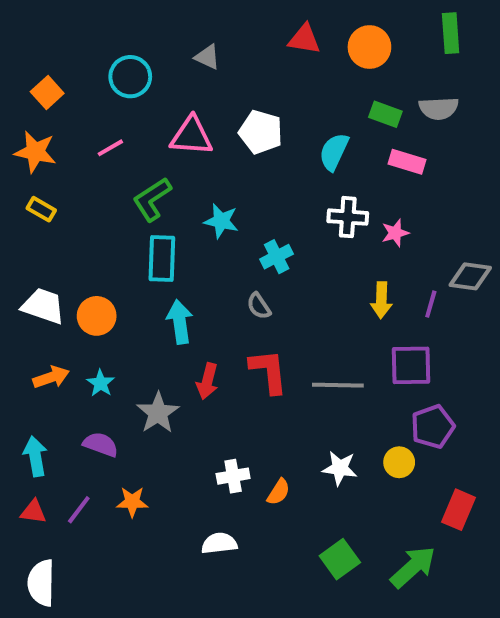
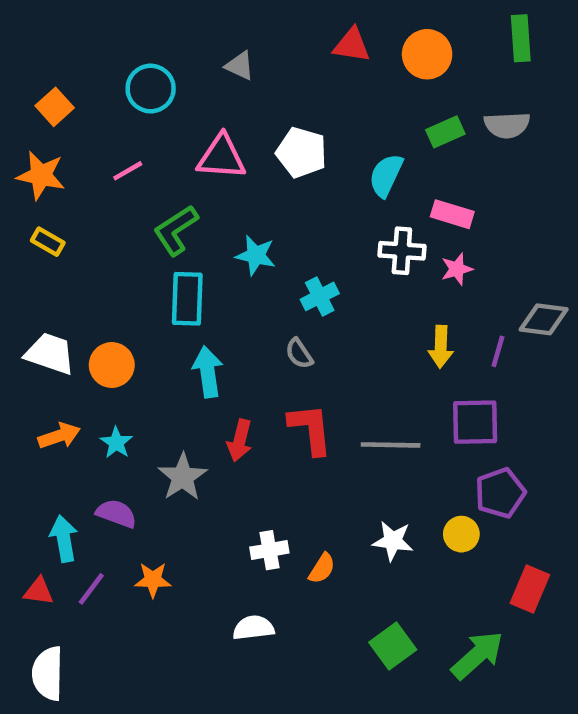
green rectangle: (385, 114) -> (445, 132), turned -44
pink rectangle: (407, 162) -> (452, 214), moved
cyan arrow: (35, 456) -> (64, 539), moved

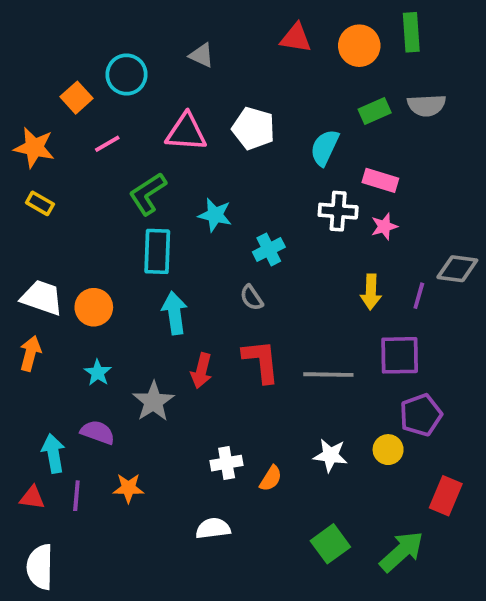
green rectangle: (521, 38) -> (411, 32), moved
orange square: (55, 107) -> (76, 98), moved
orange arrow: (59, 436) -> (30, 353), moved, turned -56
purple line: (91, 589) -> (76, 496), turned -32

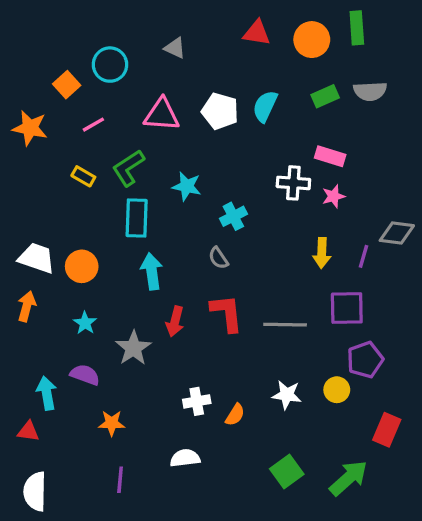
cyan semicircle: (325, 148) -> (265, 106), moved
yellow rectangle: (40, 203) -> (83, 176), moved
purple line: (76, 496) -> (120, 480), moved

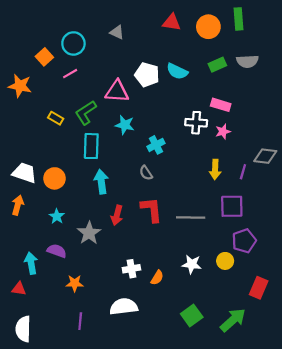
cyan semicircle: (265, 106) -> (177, 71), turned -90
pink triangle: (162, 115) -> (117, 91), moved
pink line: (93, 125) -> (70, 74), moved
white semicircle: (185, 458) -> (124, 307), size x1.4

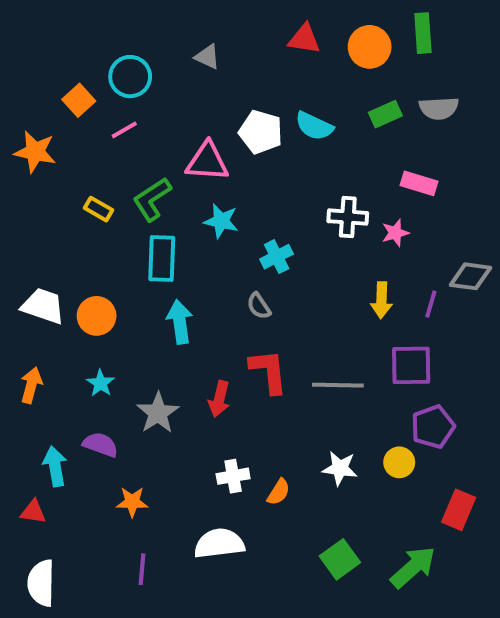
pink rectangle: (221, 105) -> (419, 183), moved
orange arrow: (18, 205) -> (31, 385), moved
red arrow: (117, 215) -> (219, 399), moved

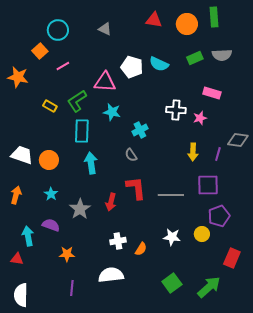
cyan circle: (130, 77) -> (58, 30), moved

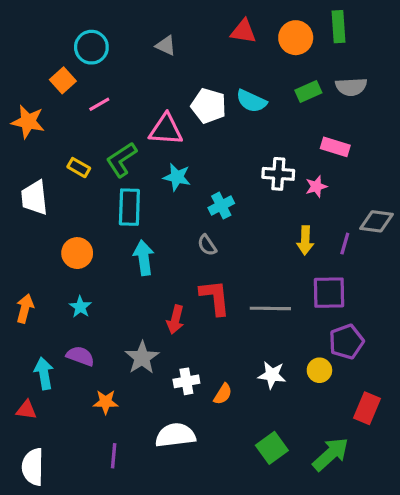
white trapezoid: (22, 155) -> (34, 198), moved, turned -115
gray star: (80, 209) -> (142, 358), moved

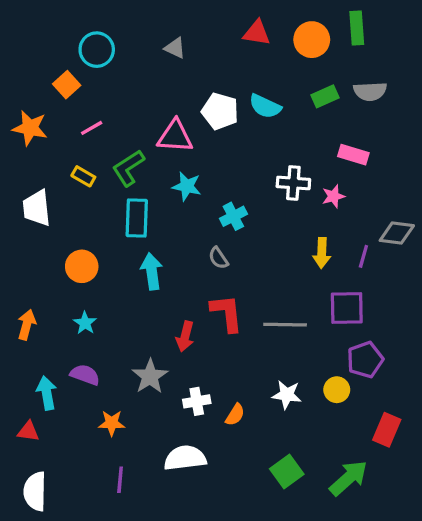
pink line: (99, 104) -> (92, 128), moved

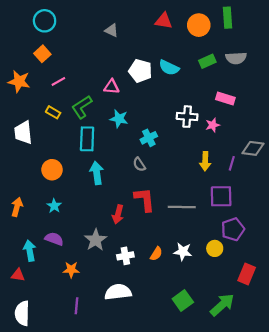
cyan circle: (97, 50) -> (45, 21), moved
pink triangle: (175, 136) -> (112, 87), size x0.7
orange semicircle: (235, 415) -> (156, 254), moved

